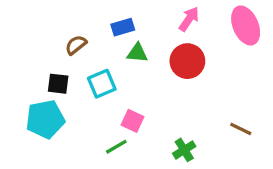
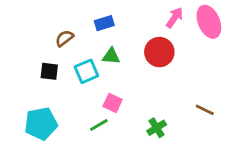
pink arrow: (189, 19) -> (174, 18), moved
green triangle: (137, 53) -> (111, 56), moved
cyan pentagon: (45, 119) -> (41, 124), moved

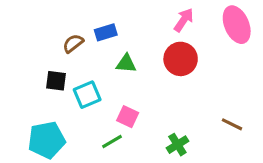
pink arrow: (174, 18) -> (184, 20), moved
blue rectangle: (104, 23) -> (106, 32), moved
cyan square: (86, 71) -> (87, 95), moved

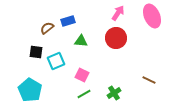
cyan pentagon: (47, 140) -> (30, 90), turned -30
green line: (112, 141) -> (84, 94), moved

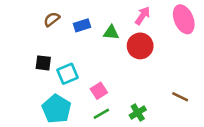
brown semicircle: (47, 28) -> (52, 19), moved
green triangle: (81, 41) -> (111, 33), moved
pink square: (82, 75) -> (99, 91), turned 32
cyan pentagon: (30, 90) -> (57, 109), moved

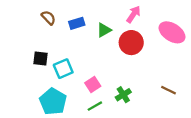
brown semicircle: (52, 19) -> (48, 18), turned 84
pink ellipse: (184, 19) -> (172, 32), moved, turned -35
green triangle: (111, 33) -> (104, 30), turned -35
green cross: (138, 113) -> (123, 95), moved

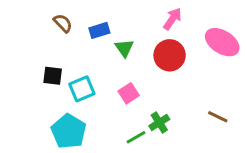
green triangle: (104, 30) -> (124, 48), moved, turned -35
pink square: (93, 85) -> (129, 93), moved
green line: (95, 106) -> (136, 137), moved

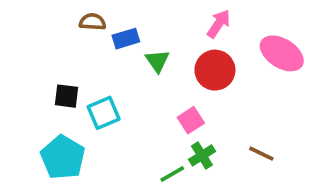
brown semicircle: (63, 23) -> (92, 22), moved, turned -42
pink square: (129, 93) -> (191, 120), moved
brown line: (218, 117) -> (261, 154), moved
cyan pentagon: (69, 131) -> (63, 157), moved

